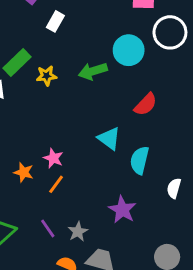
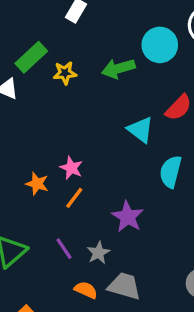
cyan triangle: (109, 138) -> (140, 130), moved
purple star: (122, 210) -> (128, 217), moved

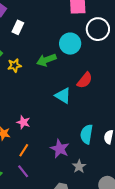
cyan semicircle: (171, 172) -> (87, 134), moved
orange line: (74, 198) -> (24, 150), moved
gray star: (98, 253) -> (79, 166), moved

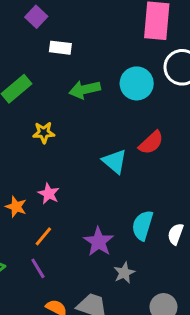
white rectangle: (18, 27) -> (60, 48), turned 64
green arrow: (46, 60) -> (85, 89), moved
yellow star: (14, 65) -> (44, 133), moved

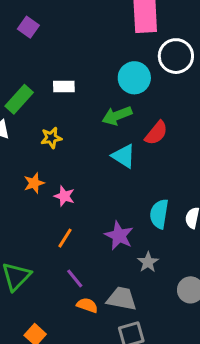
white rectangle: (60, 48) -> (64, 87), moved
green arrow: (85, 89) -> (117, 116), moved
orange star: (16, 207) -> (34, 183), moved, turned -30
purple line: (38, 268) -> (75, 278), moved

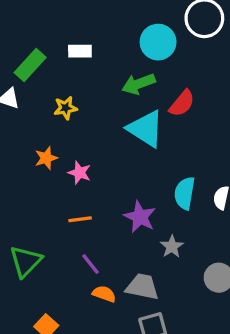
cyan triangle: (124, 156) -> (146, 129), size x1.4
orange line: (65, 238) -> (80, 219), turned 50

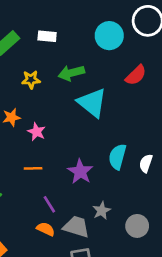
green arrow: (139, 84) -> (71, 73), moved
red semicircle: (182, 103) -> (136, 75), moved
gray star: (172, 247) -> (102, 211), moved
purple line: (90, 264) -> (49, 204), moved

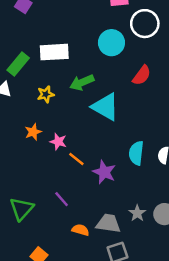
white rectangle: (47, 36) -> (54, 52), size x1.6
orange line: (33, 168) -> (76, 159), moved, turned 49
purple line: (49, 204) -> (62, 199), moved
gray star: (102, 211) -> (137, 213), moved

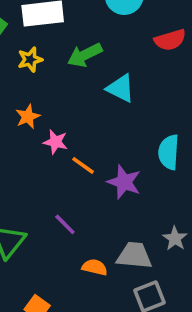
red semicircle: (142, 75) -> (170, 40), turned 40
yellow star: (46, 94) -> (30, 59), moved
cyan triangle: (105, 107) -> (121, 88), size x0.7
orange star: (33, 132) -> (28, 117), moved

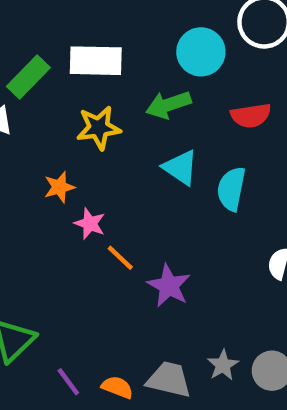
green arrow: (85, 55) -> (168, 105), moved
yellow star: (30, 59) -> (99, 128), moved, size x1.4
cyan semicircle: (169, 152) -> (231, 189), moved
purple line: (65, 224) -> (68, 382), moved

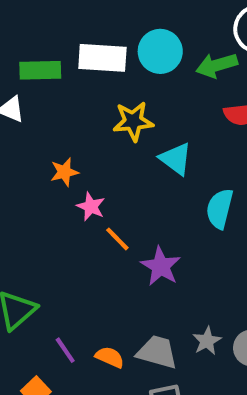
cyan circle: (201, 52) -> (160, 51), moved
green rectangle: (28, 77) -> (40, 70), turned 42
green arrow: (168, 105) -> (217, 65), moved
yellow star: (99, 128) -> (133, 121), moved
cyan semicircle: (231, 189) -> (220, 209), moved

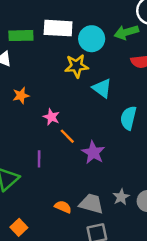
cyan circle: (160, 51) -> (92, 39), moved
orange star: (64, 172) -> (21, 95), moved
purple line: (65, 350) -> (39, 159), moved, turned 35

